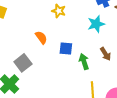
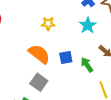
orange semicircle: (41, 37) -> (39, 54), size x1.6
gray square: (23, 63) -> (39, 82), moved

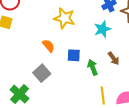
yellow star: (48, 24) -> (64, 18), size x1.5
orange semicircle: (39, 54) -> (49, 46), size x0.6

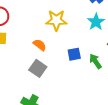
orange semicircle: (49, 46) -> (40, 45), moved
gray square: (42, 73) -> (38, 68), moved

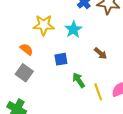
cyan star: (96, 22) -> (73, 29), moved
green arrow: (95, 61) -> (79, 80), moved

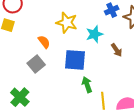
brown arrow: (100, 53) -> (117, 50), moved
blue square: (61, 59) -> (75, 60), size x1.6

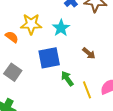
orange semicircle: (44, 42) -> (12, 37), moved
brown arrow: (117, 50) -> (89, 53), moved

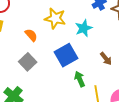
orange semicircle: (12, 37) -> (31, 35), moved
blue square: (49, 58) -> (66, 55), turned -30

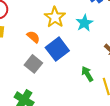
yellow star: (55, 18) -> (55, 17), turned 30
blue square: (66, 55) -> (57, 49), moved

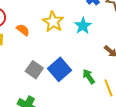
orange semicircle: (33, 37) -> (23, 30), moved
blue square: (57, 49) -> (60, 69), moved

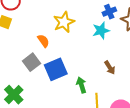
cyan star: (83, 26) -> (101, 30), moved
orange semicircle: (23, 30) -> (43, 41), moved

